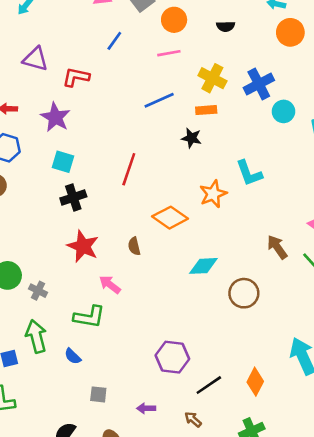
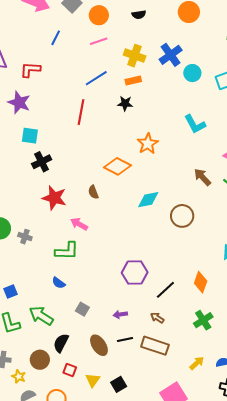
red line: (129, 169) -> (81, 112), moved
cyan L-shape: (249, 173) -> (195, 124), moved
green arrow: (36, 336) -> (41, 316), moved, turned -35
gray square: (98, 394) -> (82, 309), turned 32

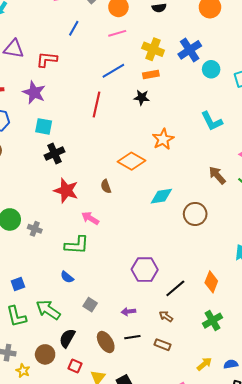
brown rectangle: (155, 346) -> (163, 345), size x0.6

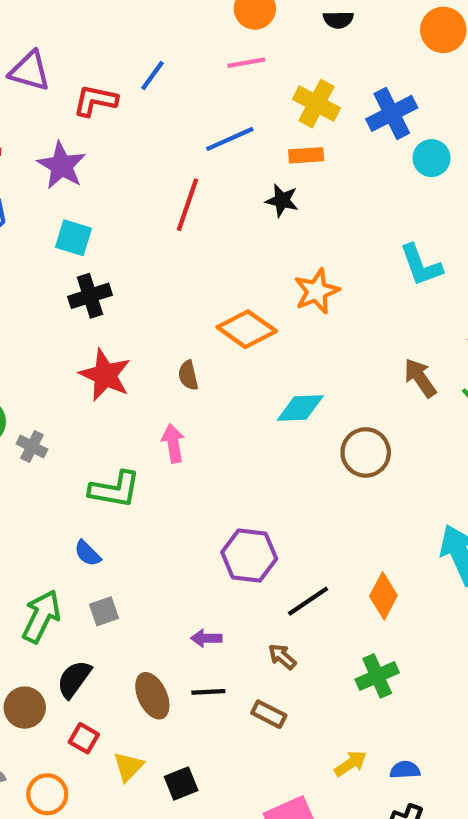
blue line: (74, 28) -> (153, 76), moved
pink arrow: (90, 218) -> (173, 443), moved, turned 42
gray square: (90, 305) -> (104, 611), moved, turned 32
green arrow: (48, 310) -> (41, 616), turned 75

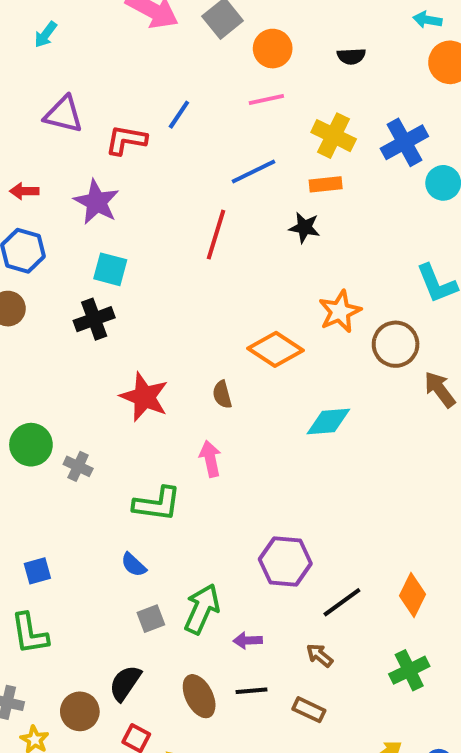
black cross: (90, 296) -> (94, 319), moved
brown circle: (366, 452) -> (396, 344), moved
green arrow: (41, 616) -> (202, 609), moved

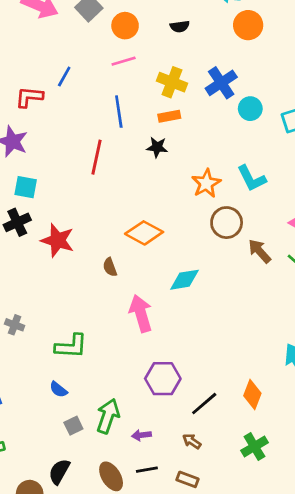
blue line: (254, 172) -> (119, 112), turned -68
orange star: (340, 311) -> (206, 183), moved
red star: (144, 397) -> (58, 240), moved
pink arrow: (210, 459) -> (141, 313), moved, size x1.5

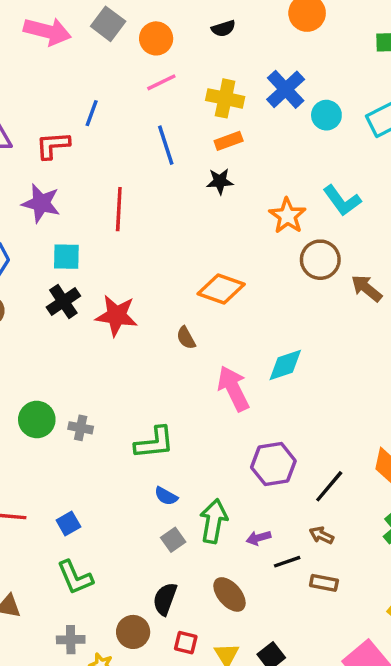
red line: (97, 157) -> (119, 209), moved
cyan diamond: (185, 280) -> (285, 365), moved
blue semicircle: (58, 389) -> (166, 496), moved
black line: (147, 470) -> (287, 562), moved

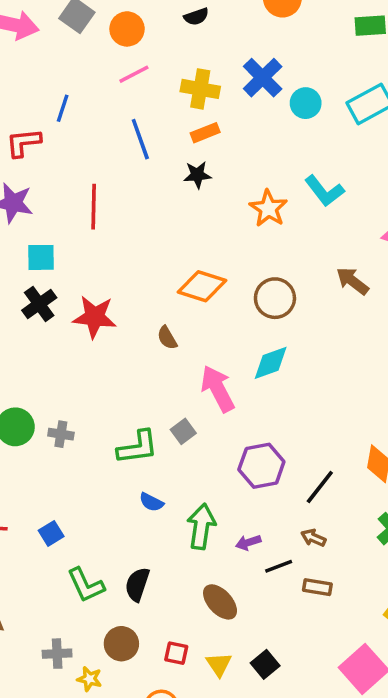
brown circle: (320, 260) -> (275, 298), moved
gray square: (173, 540) -> (183, 431), moved
green L-shape: (75, 577) -> (86, 585), moved
black semicircle: (165, 599) -> (137, 584), moved

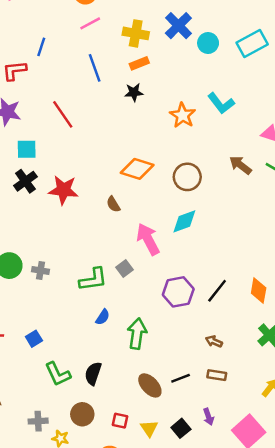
red line: (94, 207) -> (63, 114), turned -36
black line: (320, 487) -> (217, 291), moved
blue semicircle: (151, 502) -> (103, 317), turned -84
purple arrow: (248, 542) -> (208, 417), moved, turned -91
black line: (279, 566) -> (181, 378), moved

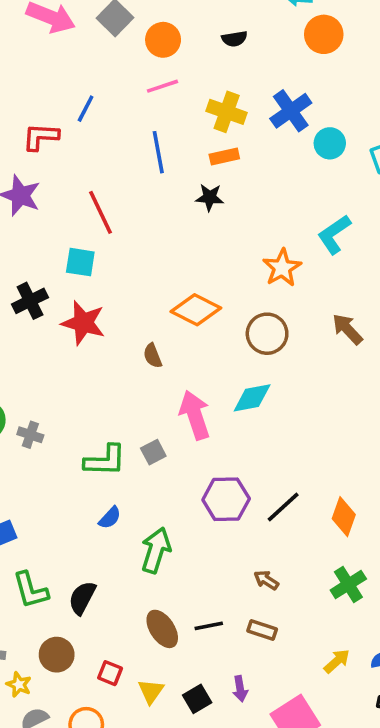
cyan L-shape: (221, 103) -> (334, 234), turned 84
orange star: (183, 115) -> (282, 268), moved
cyan square: (27, 149) -> (80, 262), moved

